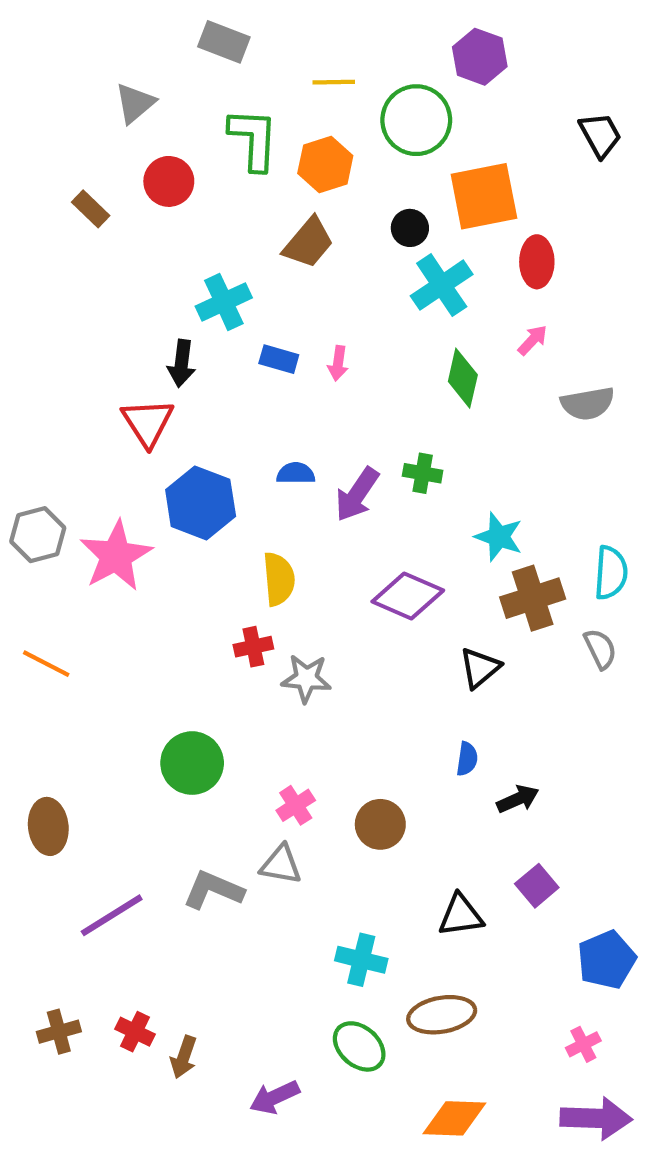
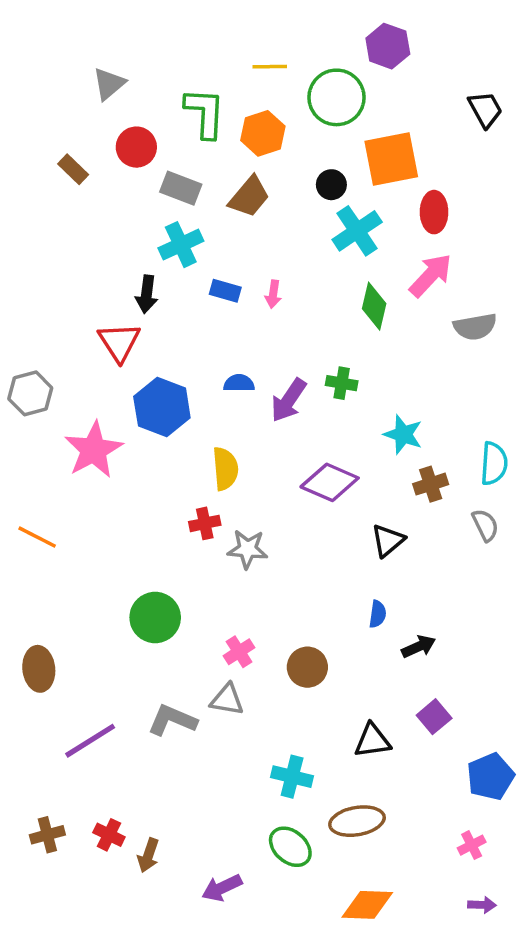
gray rectangle: (224, 42) -> (181, 188), moved
pink arrow: (533, 340) -> (431, 275), size x1.8
gray hexagon: (38, 535) -> (30, 393), moved
brown cross: (533, 598) -> (431, 484), size x0.7
purple arrow: (596, 1118) -> (482, 905), size x0.5

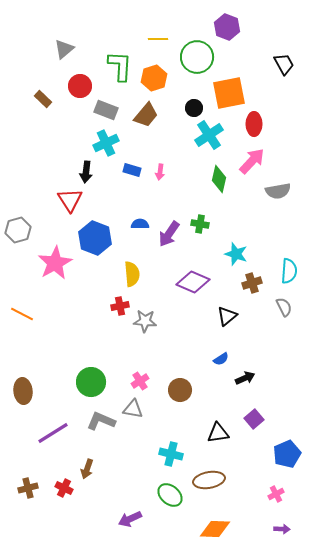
blue semicircle: (378, 614) -> (221, 359), turned 49
green circle: (155, 617) -> (91, 382), moved
brown arrow: (148, 855) -> (87, 469), moved

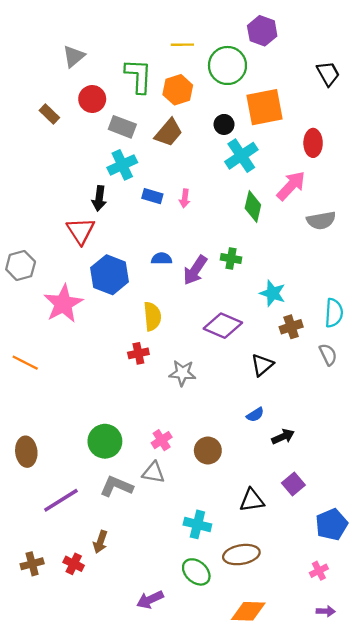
red ellipse: (254, 124) -> (313, 143), moved
gray star: (145, 321) -> (182, 373), moved

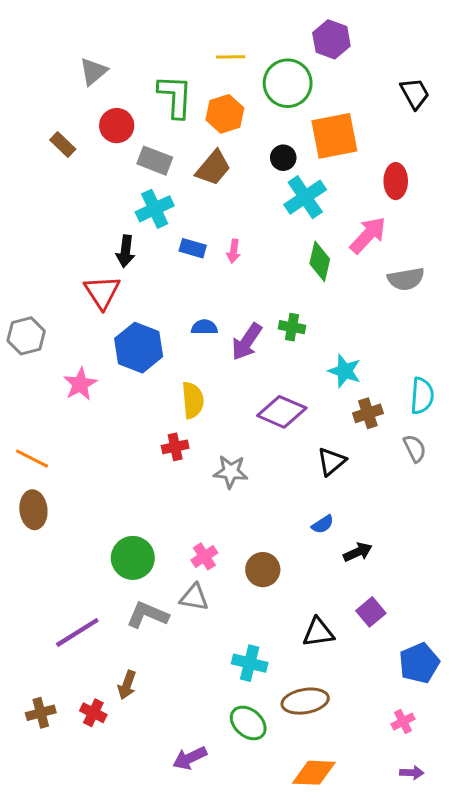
pink star: (63, 304) -> (80, 384), size x0.7
brown ellipse: (26, 452) -> (33, 510), moved

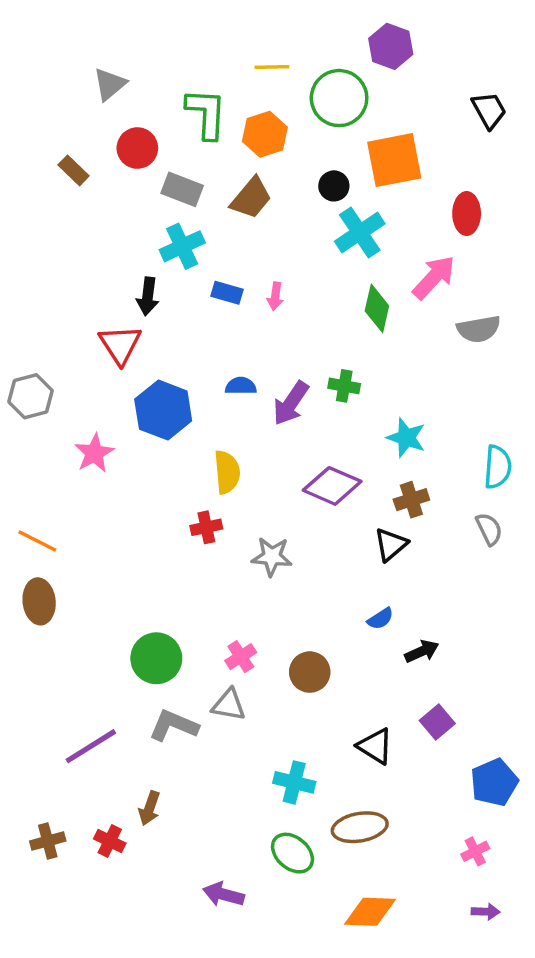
brown cross: (368, 413) -> (411, 500), moved
black triangle: (318, 632) -> (375, 746), turned 40
purple arrow: (190, 758) -> (224, 894), turned 40

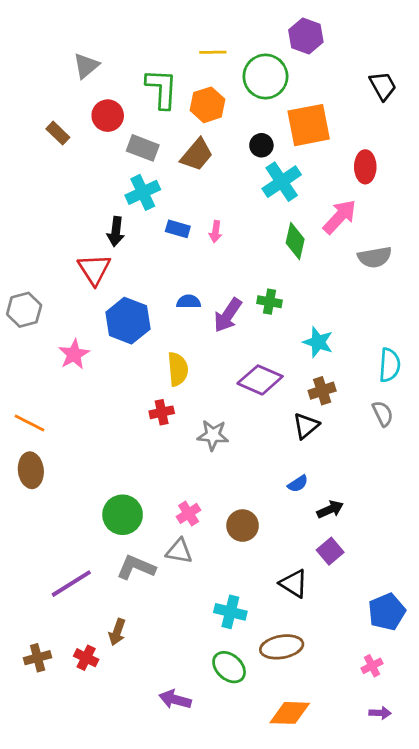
purple square: (437, 722) -> (330, 551), moved

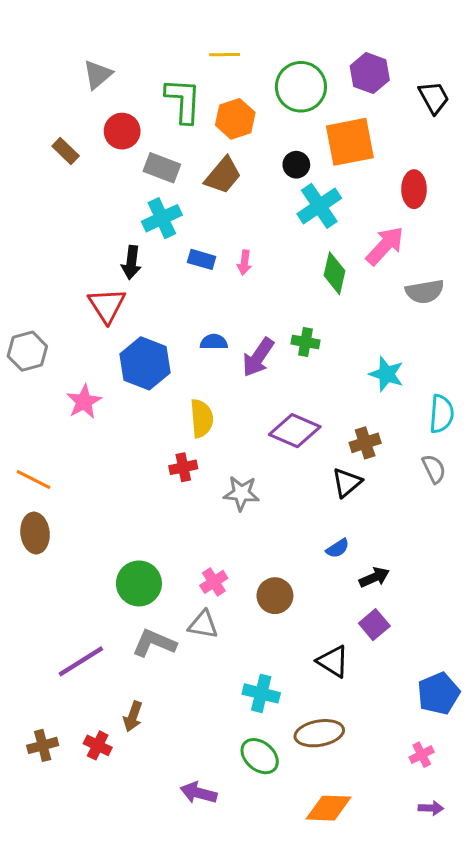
purple hexagon: (306, 36) -> (370, 73), moved
yellow line: (213, 52) -> (225, 55), moved
cyan star: (318, 342) -> (386, 374), moved

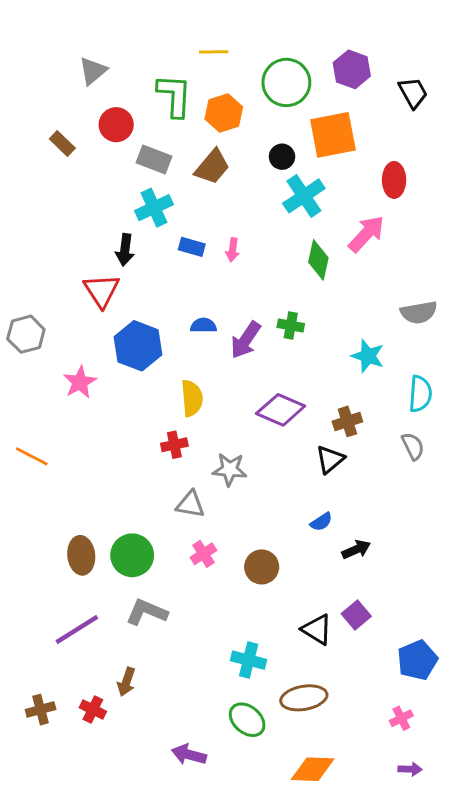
gray semicircle: (425, 292) -> (419, 312), moved
brown ellipse: (35, 533) -> (81, 555), moved
gray triangle: (203, 625) -> (190, 504), moved
purple square: (374, 625) -> (356, 615), moved

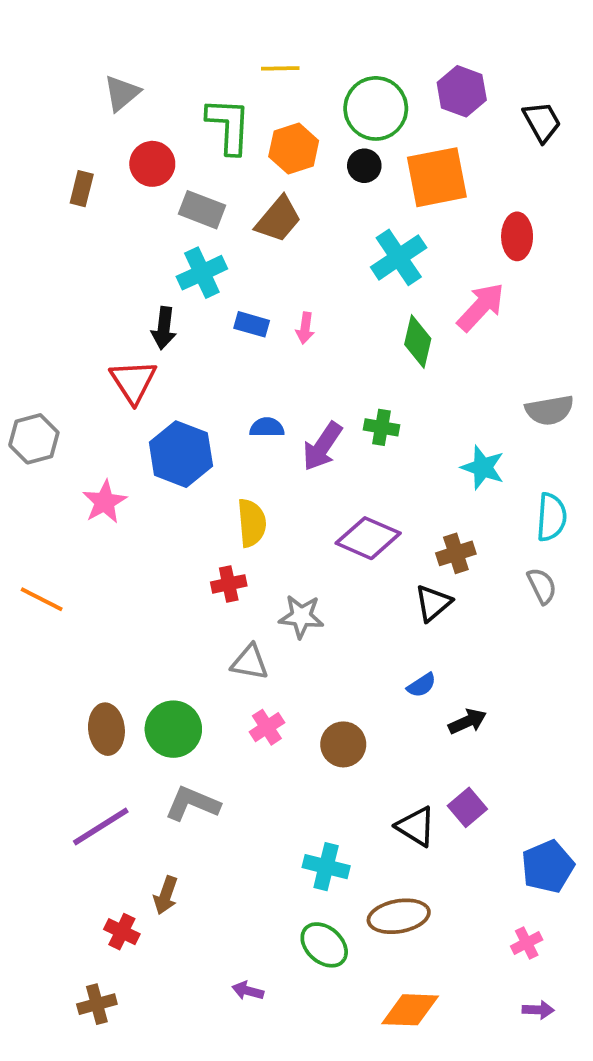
brown rectangle: (62, 144) -> (82, 189), turned 60
black circle: (282, 157) -> (364, 166), moved
brown cross: (41, 710) -> (97, 1004), moved
purple arrow: (189, 755) -> (248, 991), size x0.7

